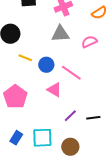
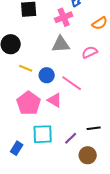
pink pentagon: (15, 97) -> (29, 103), moved
purple line: (70, 116) -> (71, 138), moved
cyan square: (42, 138) -> (43, 134), moved
brown circle: (70, 147) -> (88, 155), moved

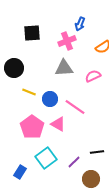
cyan square: (43, 134) -> (46, 158), turned -35

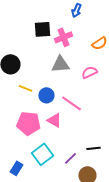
blue arrow: (80, 24) -> (76, 10), moved
black square: (32, 33) -> (42, 29), moved
pink pentagon: (32, 127) -> (28, 123), turned -30

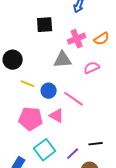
pink cross: (63, 37) -> (77, 39), moved

